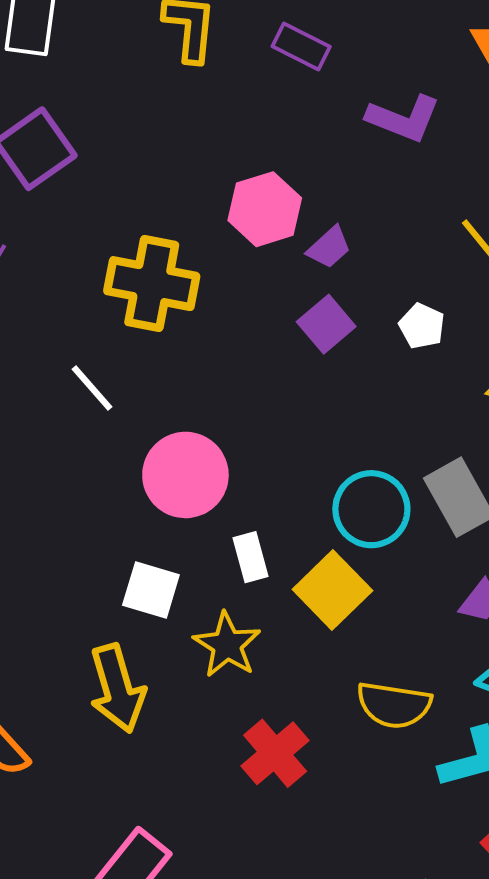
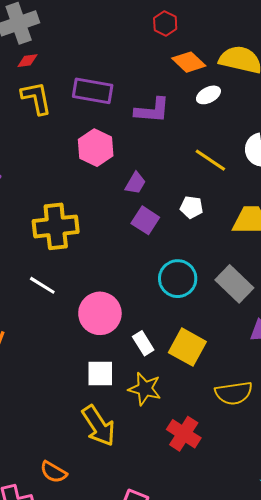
purple rectangle: (301, 47) -> (93, 91), size x1.4
pink hexagon: (265, 209) -> (96, 148), moved
cyan circle: (371, 509) -> (178, 279), moved

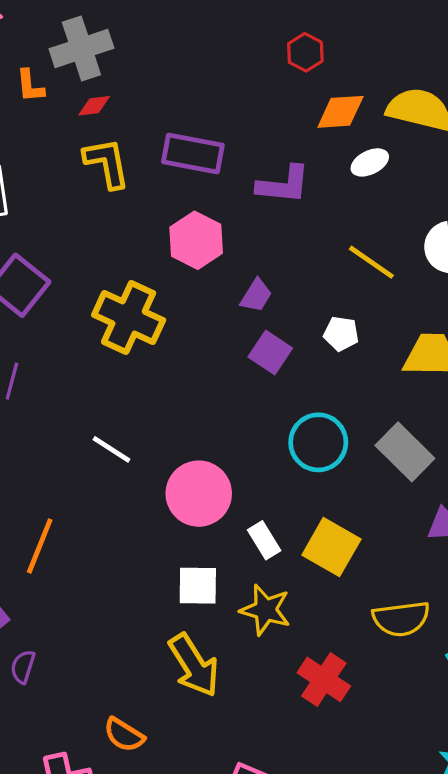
orange diamond: (189, 62) -> (340, 112), turned -48
yellow cross: (56, 226) -> (129, 317), moved, turned 30

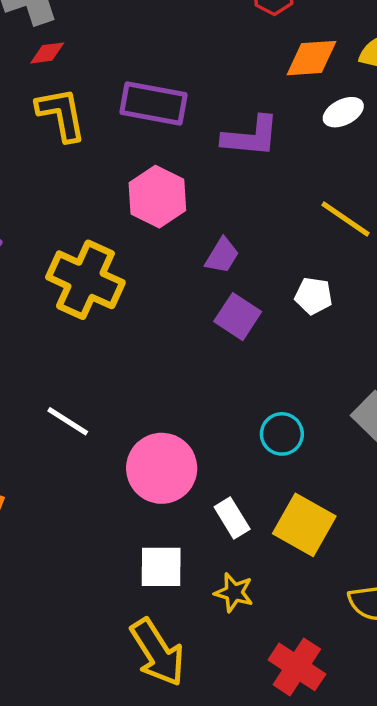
cyan circle: (318, 442) -> (282, 434), moved, size x0.7
yellow star: (265, 610) -> (234, 593), size x0.7

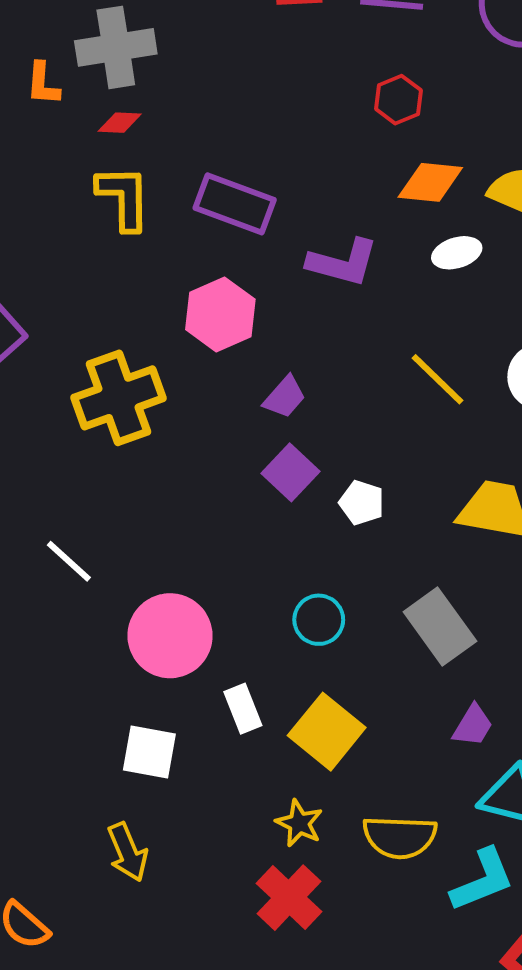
yellow cross: (85, 280) -> (118, 398), turned 36
white pentagon: (314, 296) -> (362, 503), moved
yellow star: (234, 593) -> (299, 823), moved
yellow arrow: (157, 652) -> (128, 852), size x0.7

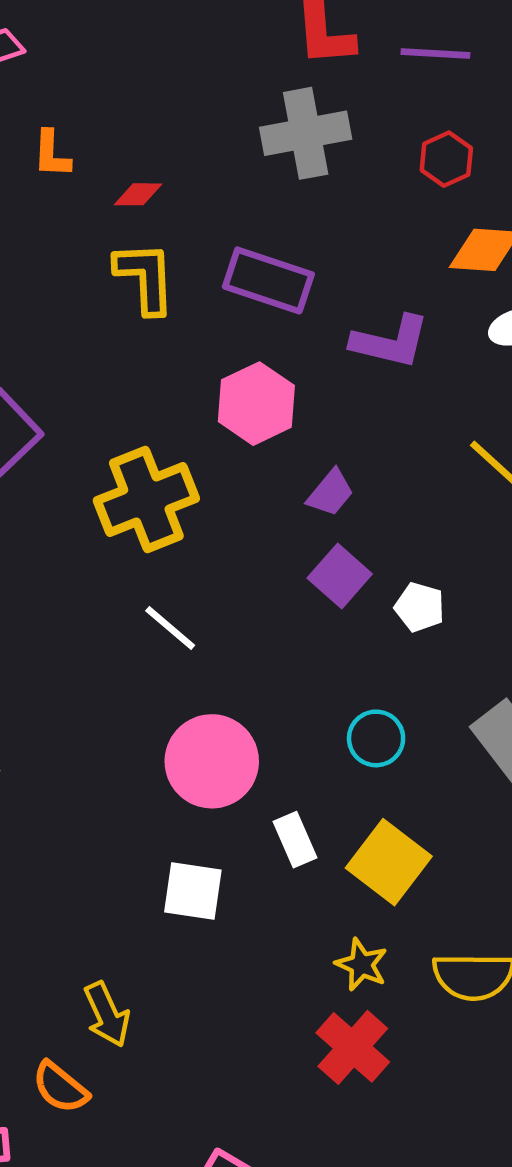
gray cross: (116, 47) -> (306, 133), moved
white line: (69, 561) -> (170, 628), moved
yellow arrow: (128, 852) -> (107, 1014), moved

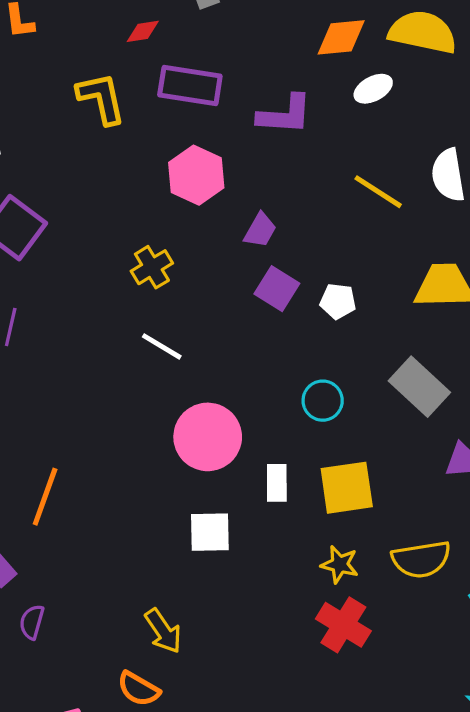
red diamond: (138, 194) -> (143, 31), moved
yellow cross: (146, 500) -> (152, 267), moved, size x0.6
white rectangle: (295, 840) -> (277, 483), turned 33
yellow square: (389, 862) -> (347, 488), turned -36

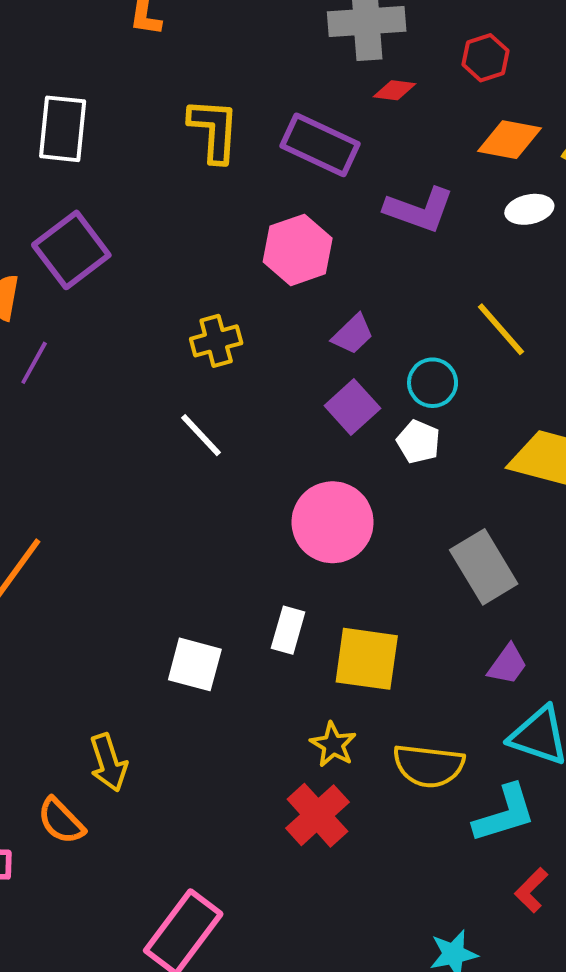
red diamond: (143, 31) -> (394, 90), moved
cyan circle: (323, 401) -> (433, 383), moved
pink circle: (208, 437) -> (333, 522), moved

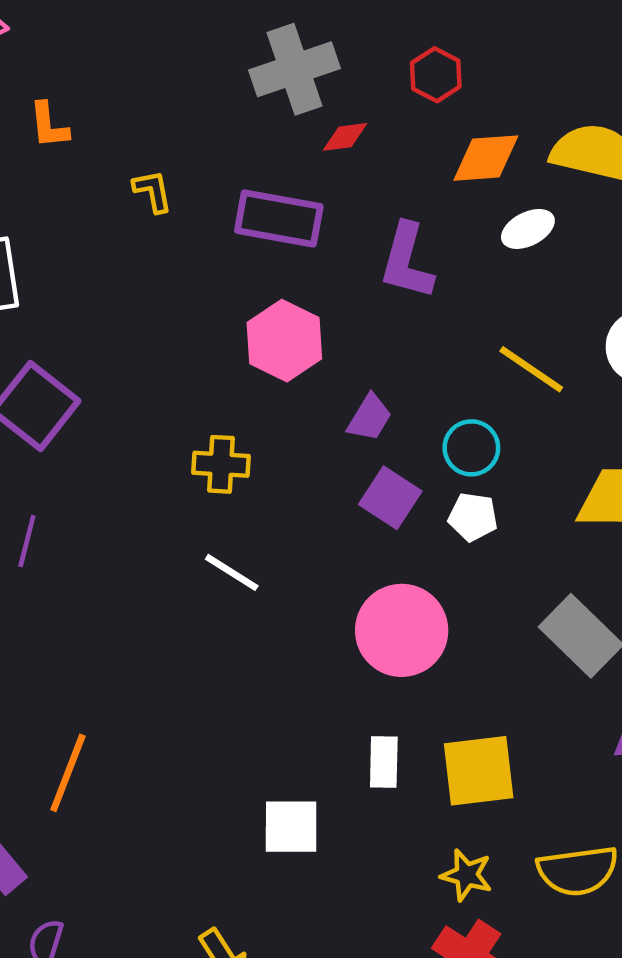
yellow L-shape: (214, 130) -> (153, 191), moved, size x0.6
purple L-shape: (419, 210) -> (407, 261), turned 100
yellow cross: (216, 341) -> (221, 464), turned 33

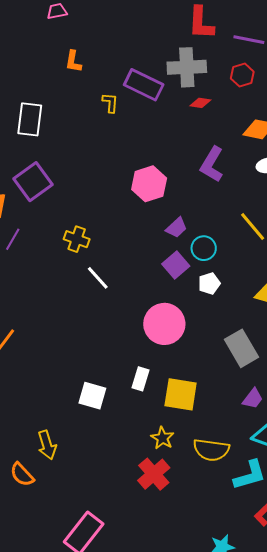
red hexagon: (436, 75) -> (242, 75), moved
purple rectangle: (279, 218) -> (144, 85), moved
cyan circle: (471, 448) -> (204, 248), moved
yellow cross: (221, 464) -> (77, 239), moved
white pentagon: (473, 517) -> (209, 283), turned 30

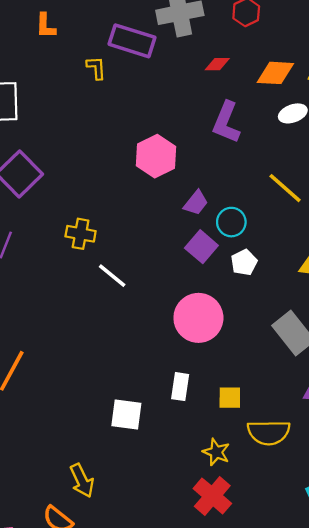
red diamond: (200, 103) -> (217, 64), moved
yellow square: (181, 394) -> (230, 398), size x0.6
yellow semicircle: (211, 450) -> (269, 432), moved

